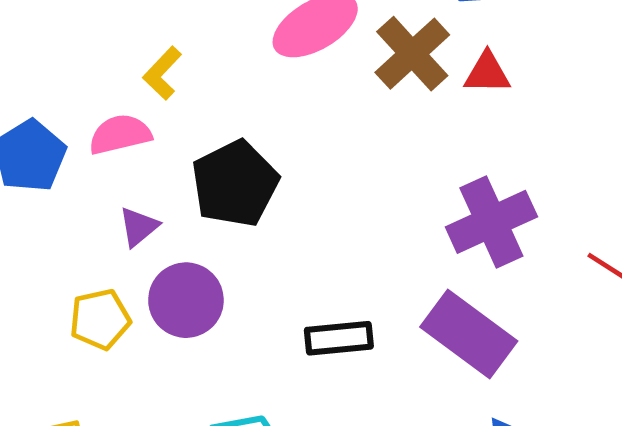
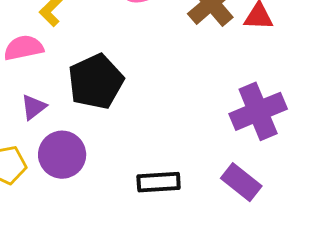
purple rectangle: (469, 334) -> (241, 182), size x0.7

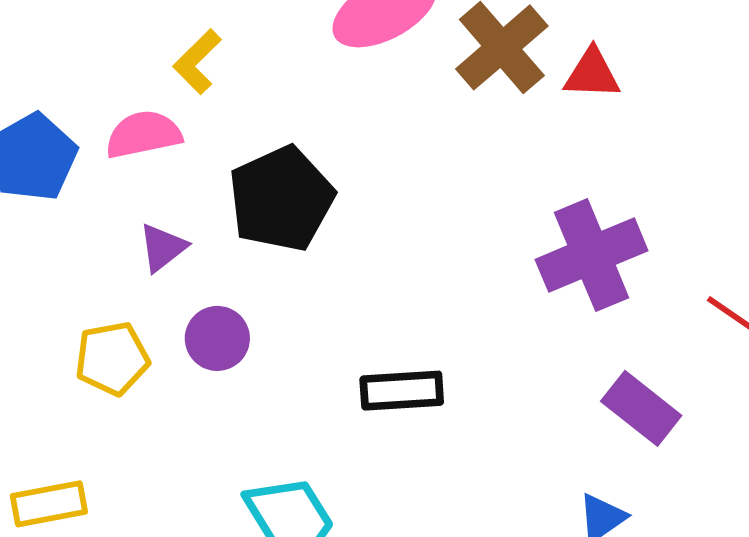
purple circle: (62, 155) -> (217, 338), size x0.7
purple rectangle: (241, 182) -> (641, 408), moved

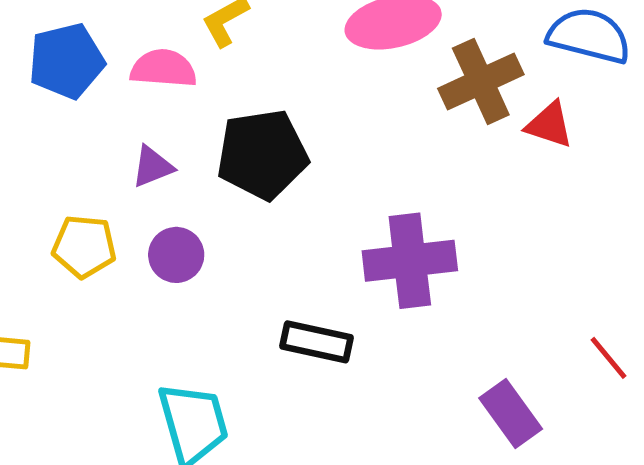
purple cross: (592, 255) -> (410, 261), moved

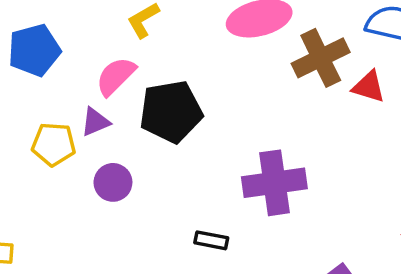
pink semicircle: (163, 68) -> (116, 76), moved, turned -48
yellow pentagon: (84, 246) -> (54, 144), moved
black rectangle: (316, 342) -> (211, 240), size x0.7

